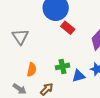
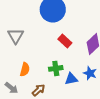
red rectangle: (68, 28) -> (65, 41), moved

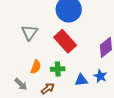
red rectangle: (65, 41) -> (65, 41), moved, size x1.6
green cross: (56, 68) -> (58, 69), moved

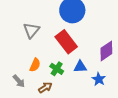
green cross: (58, 69) -> (57, 69), turned 32
blue triangle: (81, 80) -> (80, 67), moved

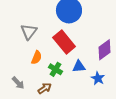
orange semicircle: (35, 65) -> (36, 58), moved

